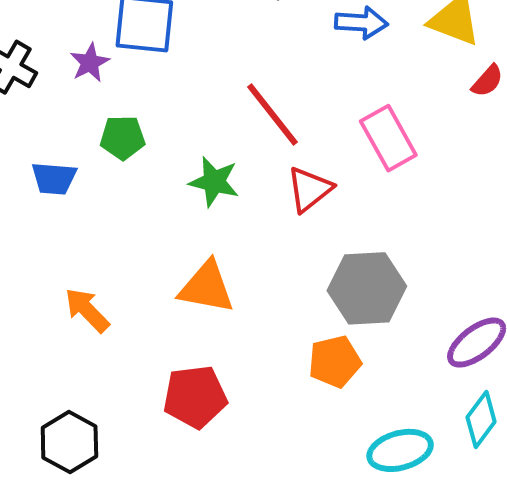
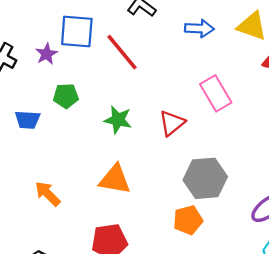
red line: (273, 114) -> (122, 52), moved

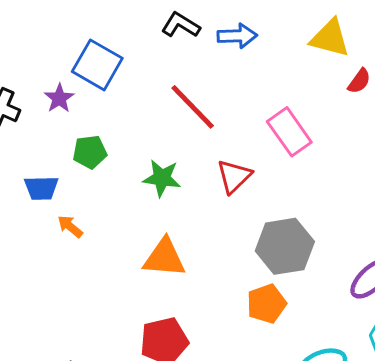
blue arrow: (199, 28) -> (237, 36), moved
blue square: (77, 31) -> (97, 65), turned 30
red line: (122, 52) -> (193, 107), moved
orange arrow: (48, 194) -> (70, 226), moved, size x0.7

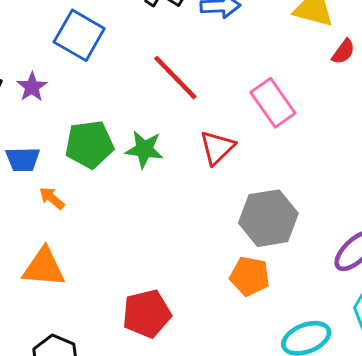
purple star: (59, 98) -> (32, 87), moved
green pentagon: (90, 152) -> (89, 144), moved, size x1.4
orange triangle: (164, 258) -> (44, 267), moved
orange pentagon: (266, 304) -> (250, 276), turned 30

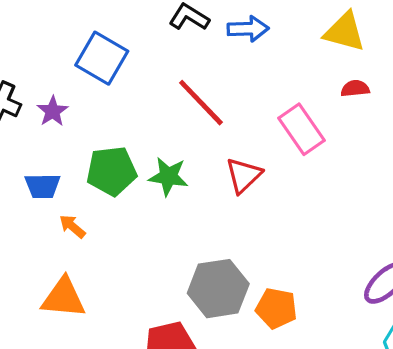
red semicircle: (343, 52) -> (355, 89), moved, turned -132
gray hexagon: (268, 218) -> (218, 289), moved

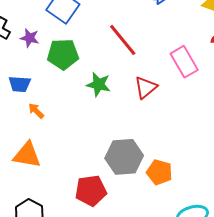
purple star: (53, 111) -> (30, 38), turned -30
green pentagon: (112, 171) -> (63, 54), moved

